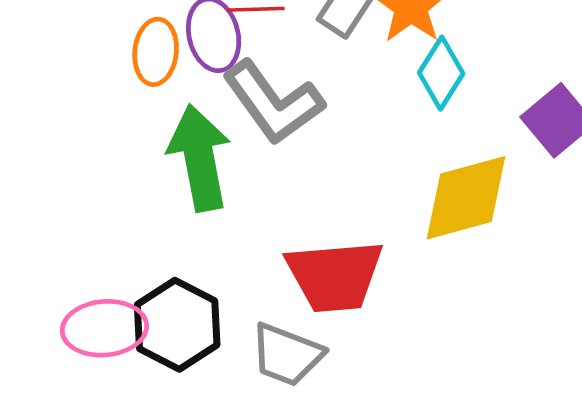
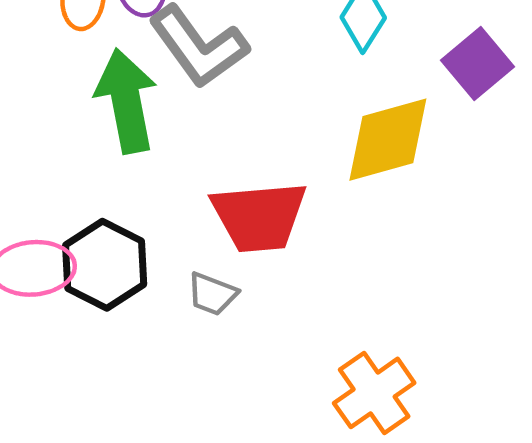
gray trapezoid: (287, 355) -> (212, 294), size x0.7

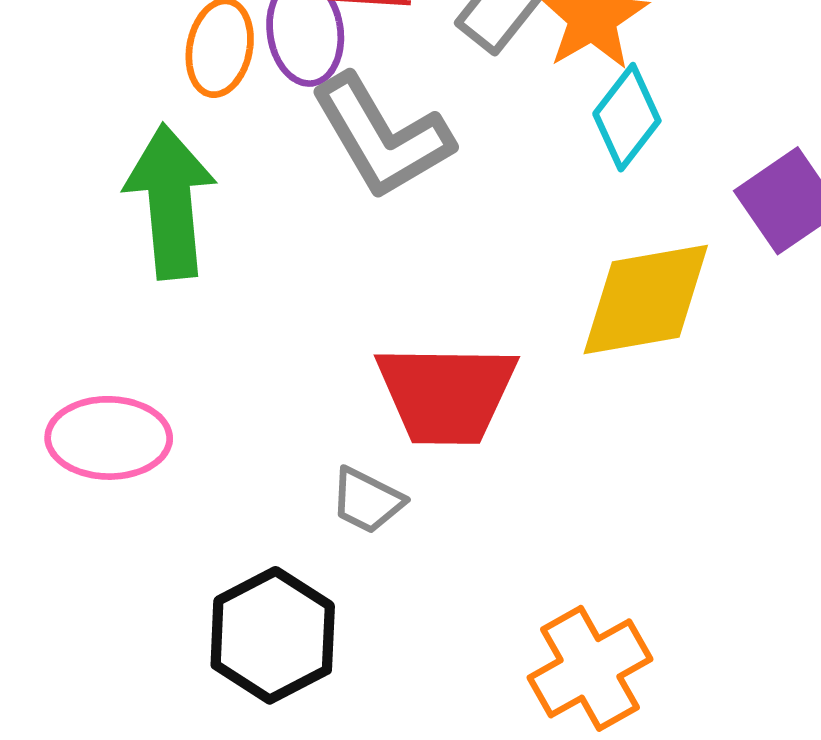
green arrow: (126, 101) -> (170, 202), moved
black hexagon: (105, 265) -> (273, 635), moved

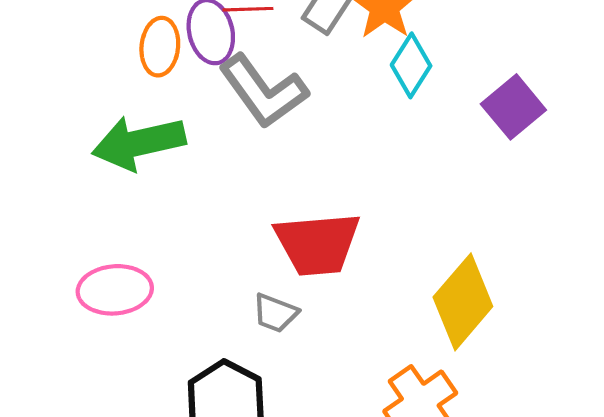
green arrow: (170, 202) -> (139, 143), turned -92
yellow diamond: (646, 299) -> (463, 302), moved, turned -34

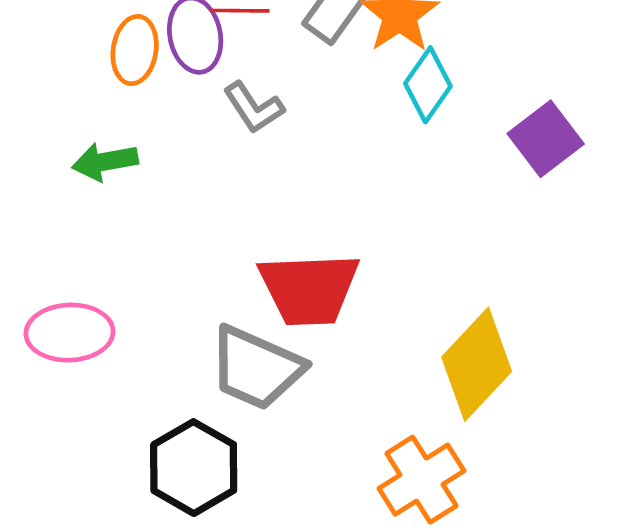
gray L-shape: (263, 91) -> (254, 108), size x0.6
green arrow: (139, 143) -> (105, 162), size x0.6
gray trapezoid: (275, 313) -> (256, 368), size x1.8

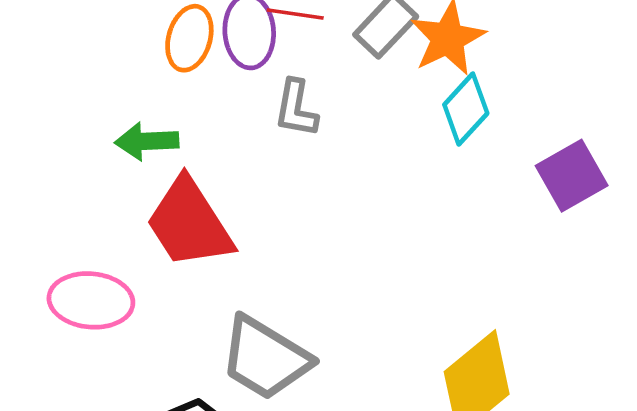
gray L-shape: (254, 108) -> (296, 108), turned 36
red trapezoid: (309, 289) -> (189, 223), moved, turned 52

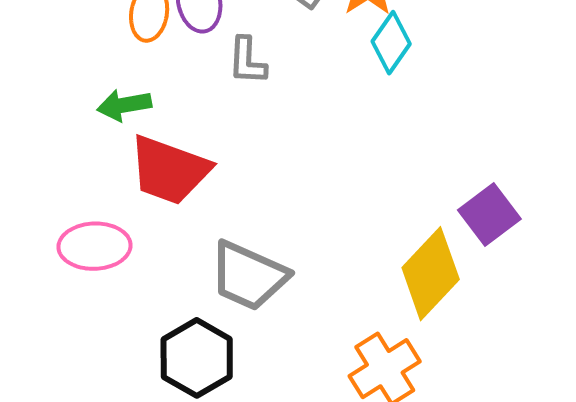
purple square: (572, 176) -> (489, 214), moved
red trapezoid: (189, 223) -> (169, 170), turned -30

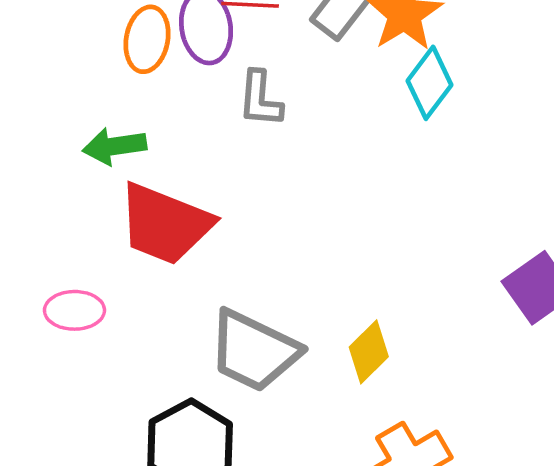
pink ellipse: (94, 246) -> (74, 310), size x0.7
yellow diamond: (431, 274) -> (369, 352), moved, size x0.6

